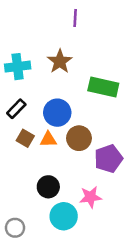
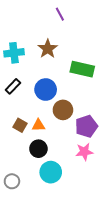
purple line: (75, 18) -> (60, 14), turned -32
brown square: (25, 138) -> (20, 125), moved
orange triangle: (48, 139) -> (38, 125), moved
pink star: (90, 197) -> (84, 152), moved

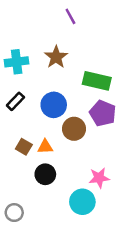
purple pentagon: (86, 126) -> (103, 113), moved, turned -30
cyan circle: (51, 172) -> (82, 202), moved

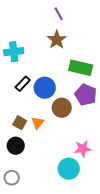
brown star: (56, 57) -> (57, 40), moved
black rectangle: (15, 101) -> (23, 84), moved
orange triangle: (45, 147) -> (38, 123), turned -48
black circle: (45, 174) -> (16, 146), moved

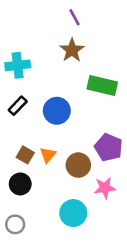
black rectangle: (23, 84) -> (18, 106), moved
purple pentagon: (86, 95) -> (109, 147), moved
brown circle: (62, 108) -> (78, 165), moved
cyan circle: (69, 169) -> (73, 213), moved

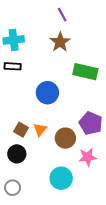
cyan cross: (18, 65) -> (14, 40), moved
black rectangle: (18, 106) -> (13, 66), moved, turned 49

